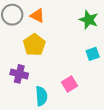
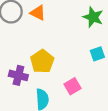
yellow pentagon: (34, 45) -> (42, 61), moved

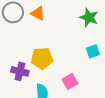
yellow pentagon: (42, 61) -> (42, 58), turned 30

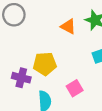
orange triangle: (38, 13) -> (68, 26), moved

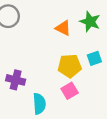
yellow pentagon: (45, 64) -> (70, 66), moved

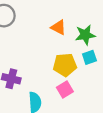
green star: (90, 22) -> (85, 35), moved, turned -30

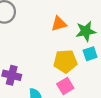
orange triangle: (58, 27) -> (59, 24), turned -42

